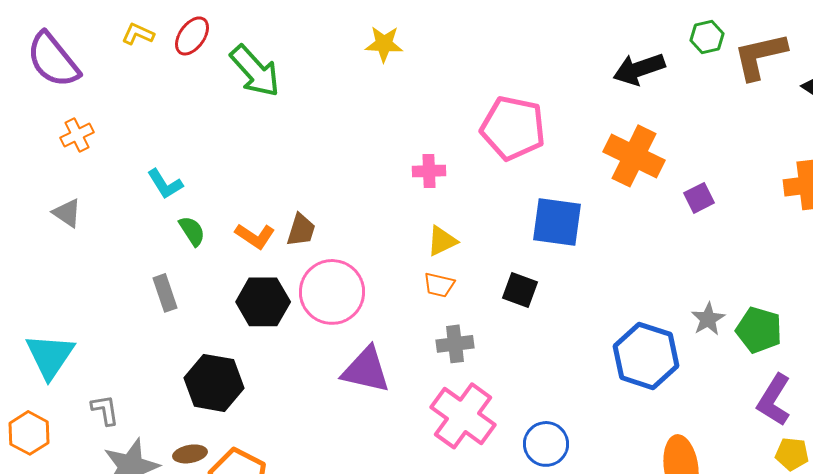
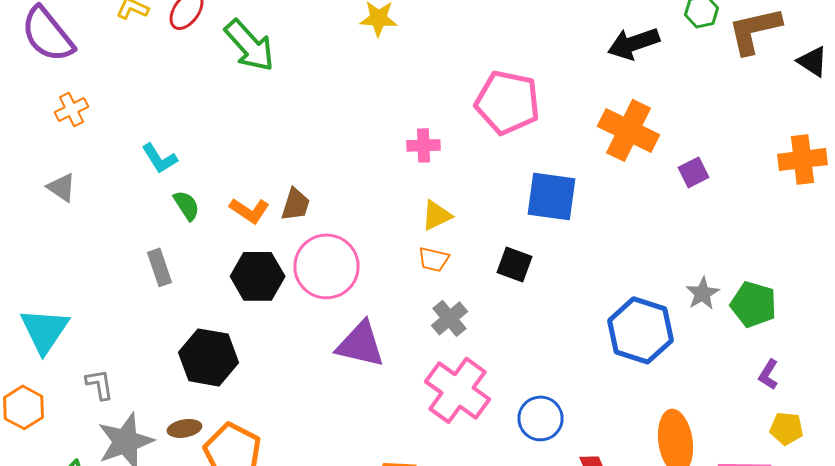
gray cross: (455, 344) -> (450, 318), turned -33
purple L-shape: (774, 400) -> (768, 374), size x0.6

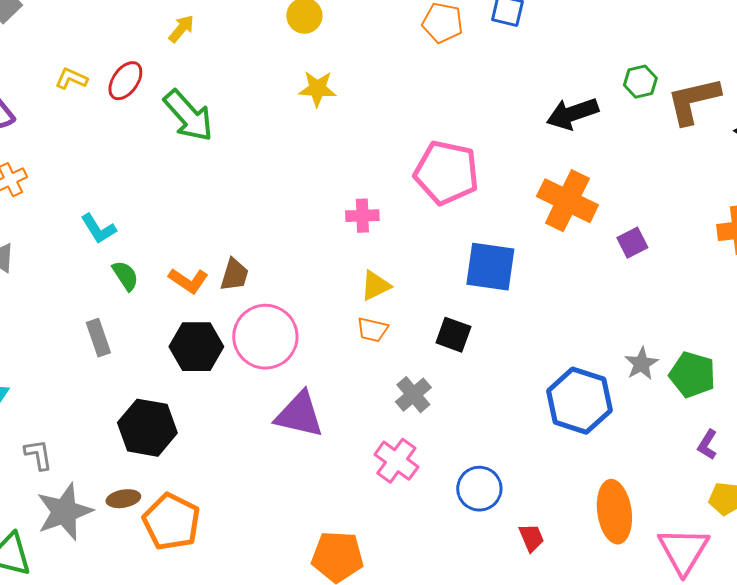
gray cross: (450, 318) -> (413, 395), moved
pink cross: (458, 390) -> (396, 461), size x0.7

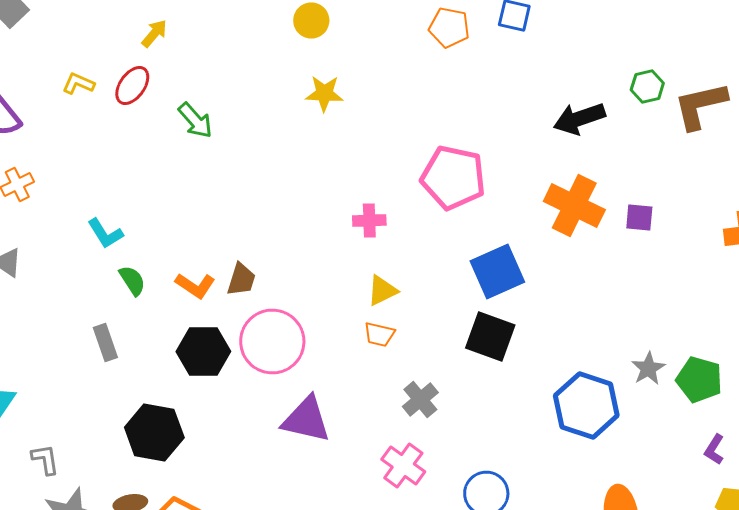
yellow arrow: (181, 29) -> (154, 34), moved
green arrow: (188, 116) -> (195, 120), size x0.7
purple square: (632, 243) -> (639, 218), moved, turned 32
blue square: (490, 267) -> (497, 272), turned -32
black square: (453, 335) -> (490, 336), moved, size x1.4

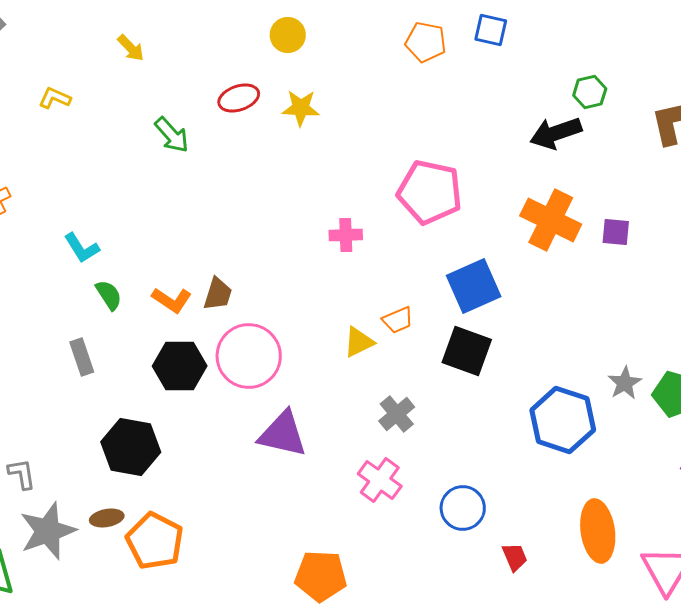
yellow arrow: (154, 34) -> (131, 48), turned 96
red ellipse: (132, 86) -> (239, 98), moved, turned 36
green hexagon: (647, 86) -> (590, 92), moved
yellow triangle: (382, 290) -> (359, 342), moved
orange trapezoid: (379, 334) -> (398, 320), moved, turned -36

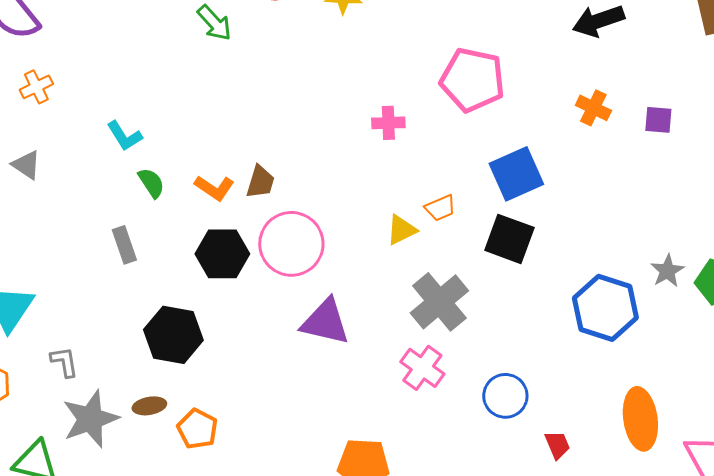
orange cross: (551, 220) -> (593, 108), size x0.6
gray cross: (397, 414) -> (439, 302), size x1.6
orange pentagon: (155, 541) -> (197, 429), size x0.7

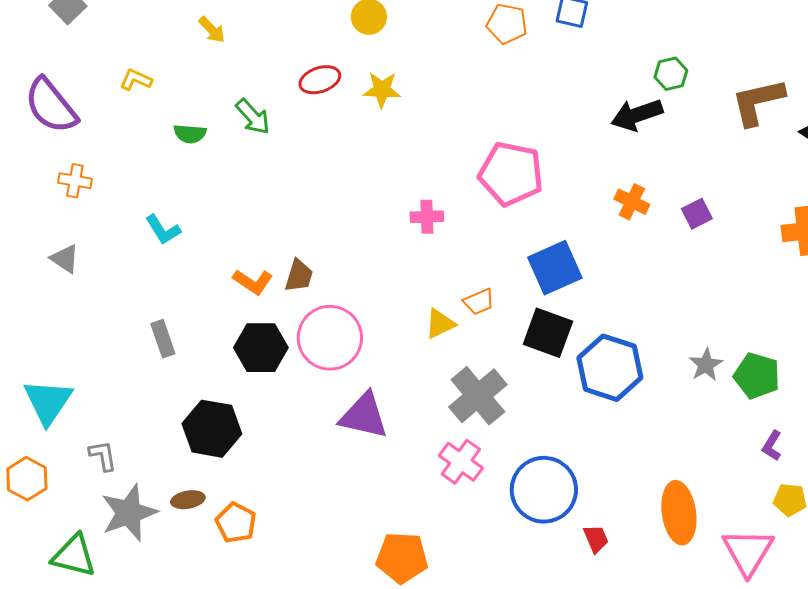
orange cross: (36, 87) -> (75, 181), turned 36
purple square: (658, 120) -> (697, 214), turned -32
green semicircle: (151, 183) -> (190, 134), moved, turned 128
blue hexagon: (605, 308) -> (610, 368), moved
blue circle: (505, 396) -> (544, 490), size x1.5

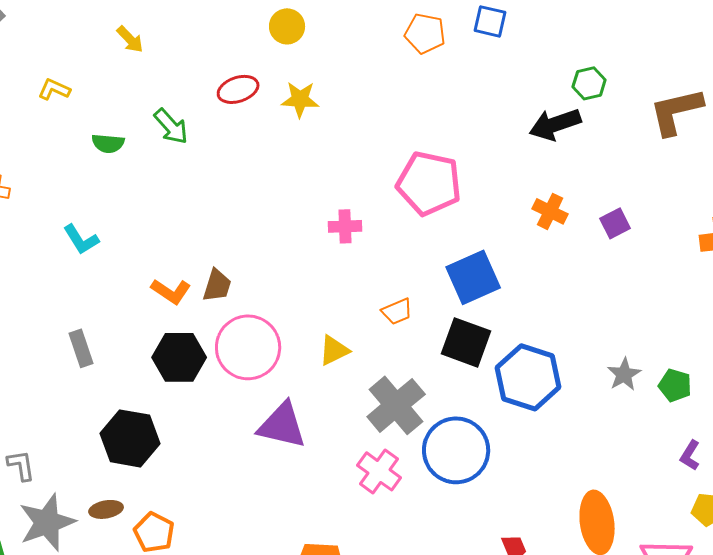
yellow triangle: (440, 324) -> (334, 350), moved
green pentagon: (757, 376) -> (675, 385), size x0.7
blue circle: (544, 490) -> (456, 450), moved

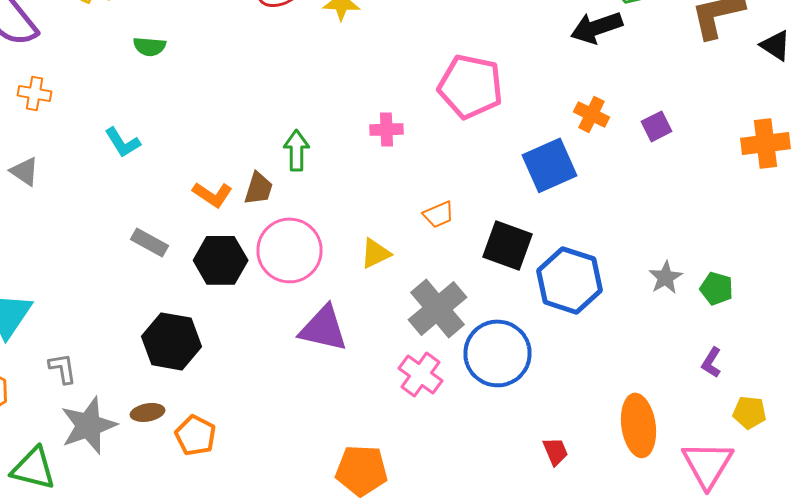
green arrow: (171, 126) -> (296, 150), moved, turned -138
blue square: (473, 277) -> (550, 165), moved
gray rectangle: (81, 348) -> (150, 242), moved, turned -42
purple L-shape: (690, 455) -> (712, 362), moved

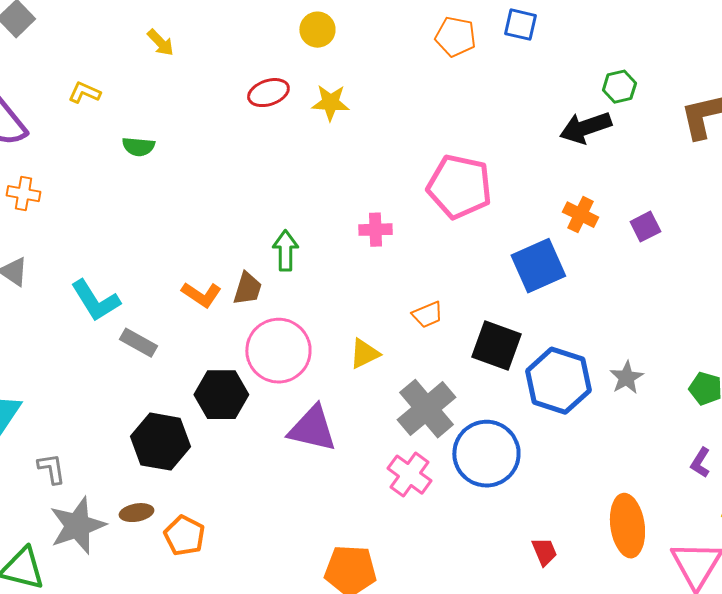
cyan L-shape: (122, 142) -> (95, 301), moved, size x1.4
black hexagon: (220, 260) -> (221, 395), moved
gray star: (666, 277) -> (626, 378), moved

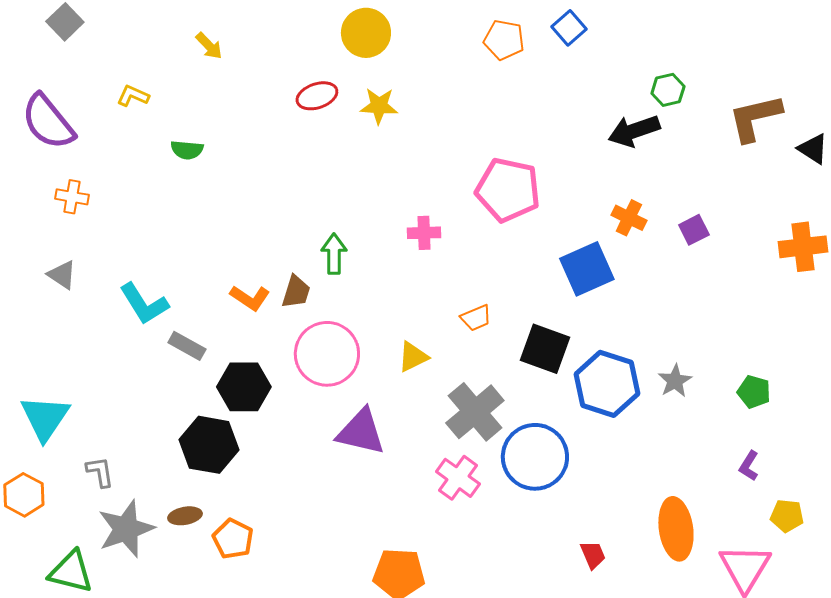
blue square: (520, 25) -> (569, 28), turned 36
yellow circle: (317, 30) -> (366, 33), size x1.4
black hexagon: (221, 395) -> (244, 387), moved

